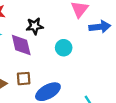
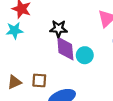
purple diamond: (21, 45) -> (65, 49), moved

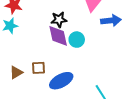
black star: (59, 29) -> (59, 20), moved

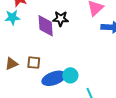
purple diamond: (58, 36) -> (46, 26), moved
cyan circle: (77, 40) -> (70, 75), moved

